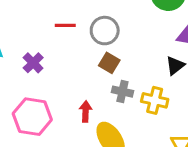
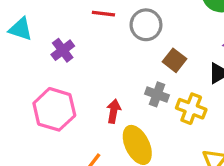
brown square: (109, 63) -> (175, 60), moved

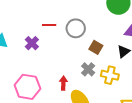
purple cross: (63, 50) -> (32, 43), moved
gray cross: (157, 94) -> (88, 69), turned 32

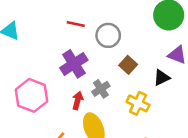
purple cross: (32, 43) -> (74, 64), moved, size x1.5
gray cross: (88, 69) -> (101, 89), moved

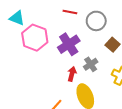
pink hexagon: (32, 95) -> (35, 38), moved

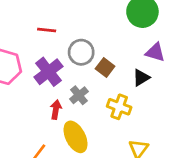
gray circle: (96, 21) -> (81, 52), moved

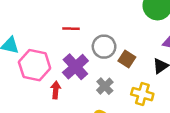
red arrow: (56, 110) -> (56, 90), moved

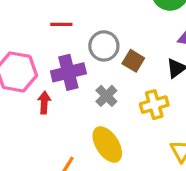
purple cross: (75, 67) -> (68, 72), turned 30
yellow cross: (142, 94) -> (154, 105), turned -30

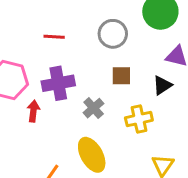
gray circle: (104, 46) -> (113, 34), moved
brown square: (133, 61) -> (121, 76), turned -35

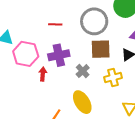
gray circle: (113, 34) -> (94, 21), size x1.4
brown square: (121, 76) -> (101, 49), size x1.5

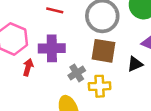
yellow cross: (113, 77) -> (100, 86), moved

